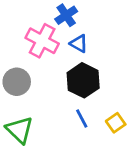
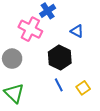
blue triangle: (79, 44) -> (77, 31), moved

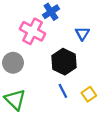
blue triangle: (77, 31) -> (82, 33), turned 32

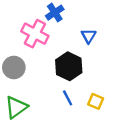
yellow square: (89, 94) -> (96, 101), turned -32
green triangle: (15, 100) -> (16, 107), turned 40

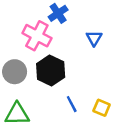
black hexagon: (69, 66) -> (51, 70), moved
green triangle: (16, 107) -> (17, 114), turned 35

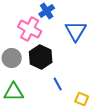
blue triangle: (94, 38) -> (76, 31), size x1.6
yellow square: (102, 108) -> (82, 99), moved

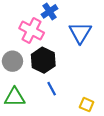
blue line: (58, 84) -> (52, 89), moved

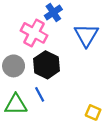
blue line: (52, 89) -> (40, 94), moved

